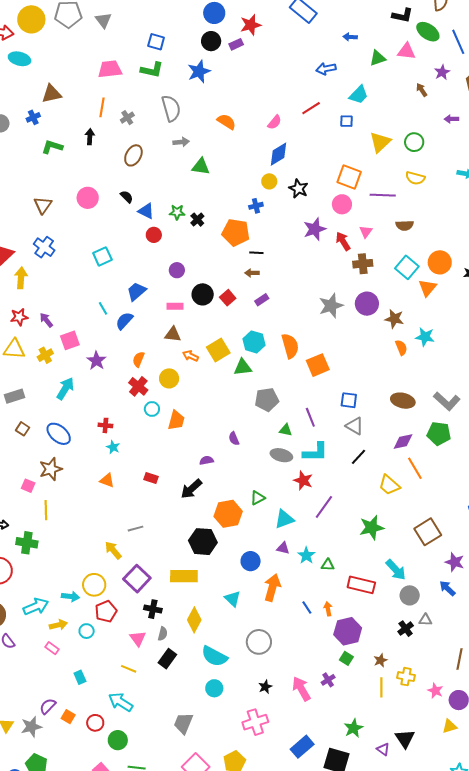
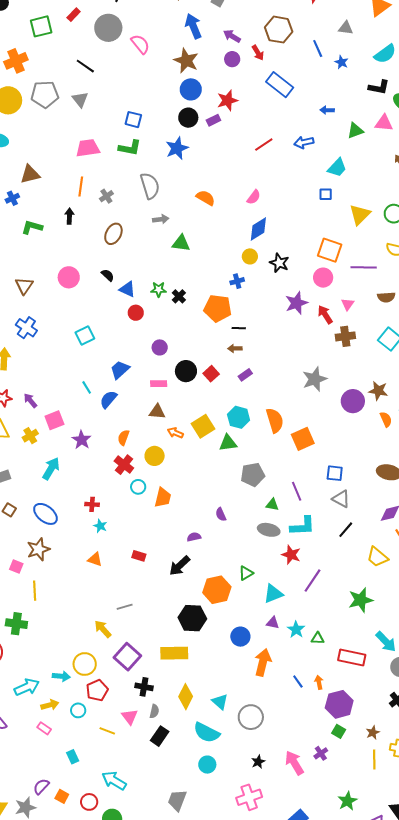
red line: (311, 108) -> (264, 145), moved
purple circle: (367, 304) -> (353, 401), moved
cyan triangle: (233, 599) -> (220, 702), moved
yellow line: (129, 669) -> (107, 731), moved

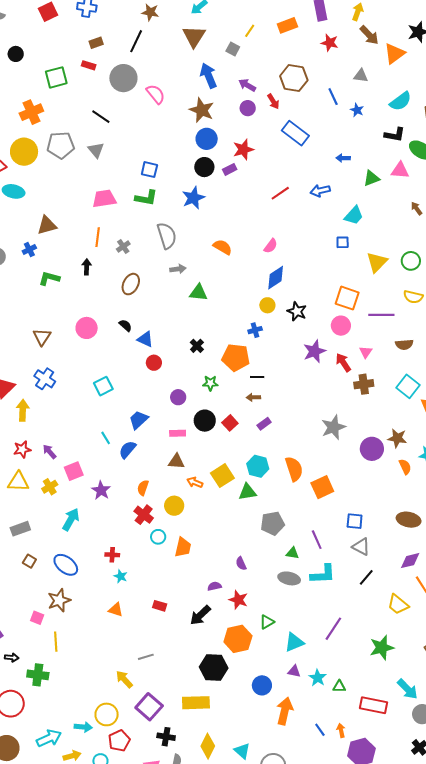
red rectangle: (74, 15) -> (89, 65), turned 64
green star: (159, 289) -> (210, 383), moved
red star: (291, 555) -> (238, 600), moved

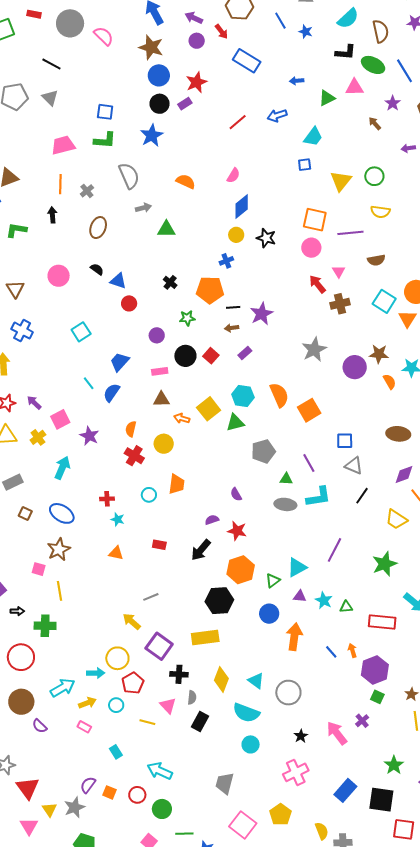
purple star: (315, 351) -> (262, 314), moved
cyan circle: (158, 537) -> (149, 495), moved
green triangle: (267, 622) -> (273, 581), moved

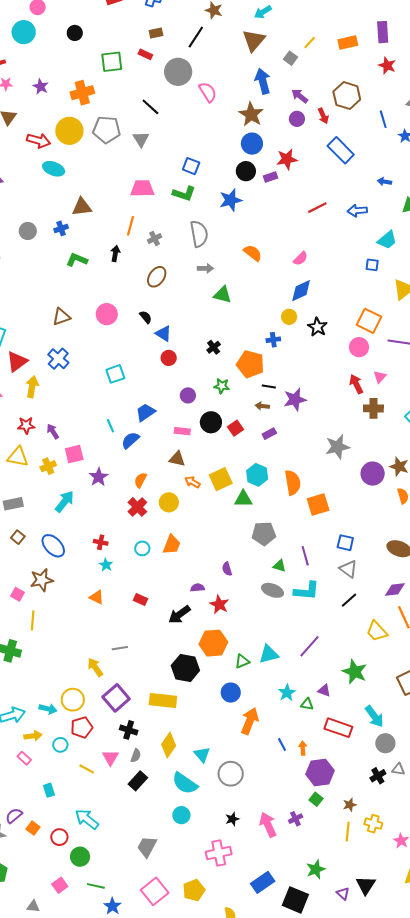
brown triangle: (15, 289) -> (61, 317), turned 30
green star: (385, 564) -> (355, 672), turned 30
purple triangle: (300, 596) -> (324, 691), moved

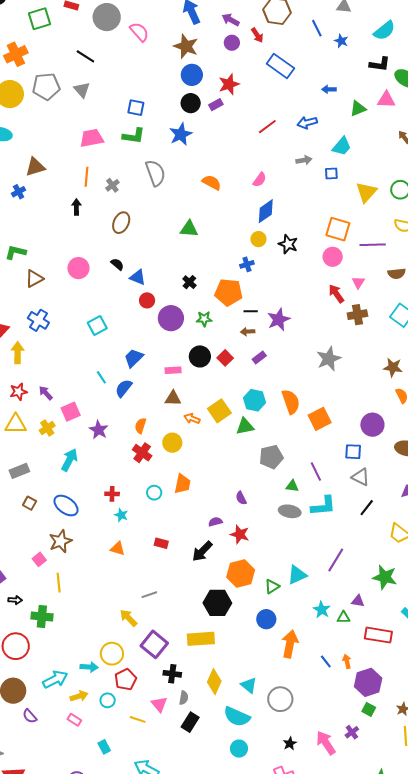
green L-shape: (77, 260) -> (16, 252), moved
gray arrow: (205, 268) -> (304, 160), moved
purple circle: (188, 395) -> (171, 318), moved, size x1.6
purple circle: (373, 474) -> (372, 425), moved
pink square: (18, 594) -> (39, 559), turned 32

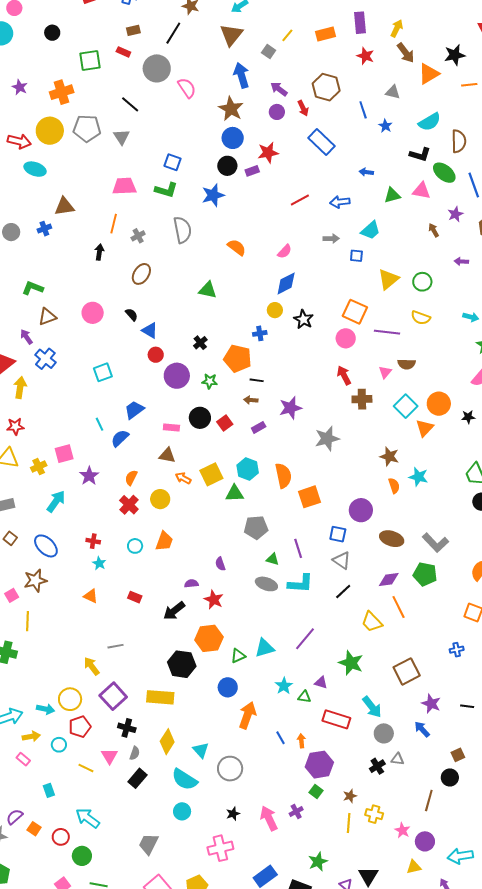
pink triangle: (358, 282) -> (385, 372), moved
purple star: (279, 319) -> (290, 408), moved
purple arrow: (46, 393) -> (26, 337), moved

